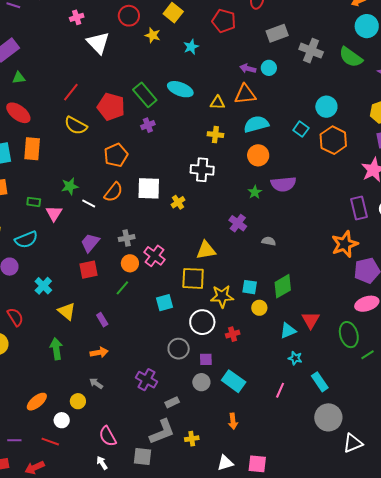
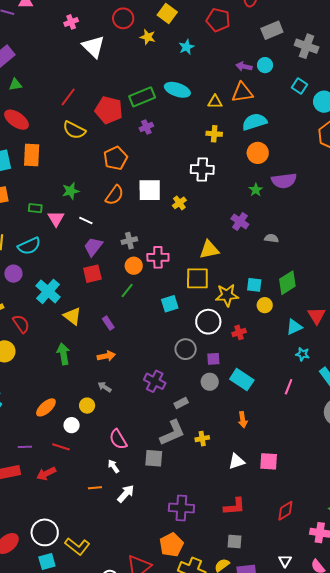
green rectangle: (145, 95) -> (142, 97), turned -70
cyan square: (301, 129) -> (299, 86), moved
white line: (89, 204) -> (86, 220), moved
pink cross: (154, 256) -> (158, 257), turned -35
cyan cross: (43, 286) -> (48, 291), size x1.4

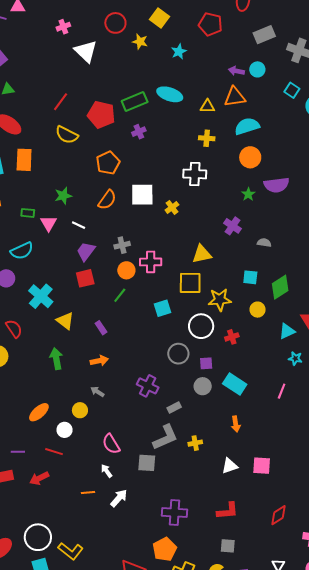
cyan square: (254, 285) -> (250, 277), moved

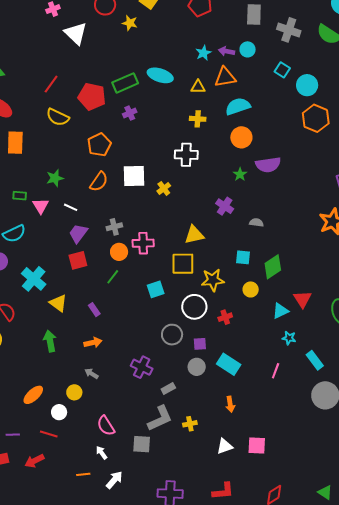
gray rectangle: (264, 35) -> (254, 15), turned -65
cyan star: (179, 52) -> (203, 53), moved

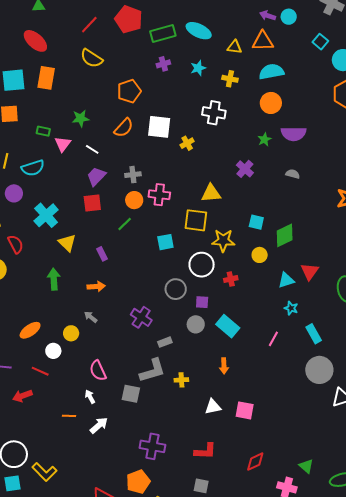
cyan star: (203, 53) -> (198, 68), moved
red pentagon: (92, 97) -> (129, 19), moved
gray semicircle: (256, 223) -> (293, 174), moved

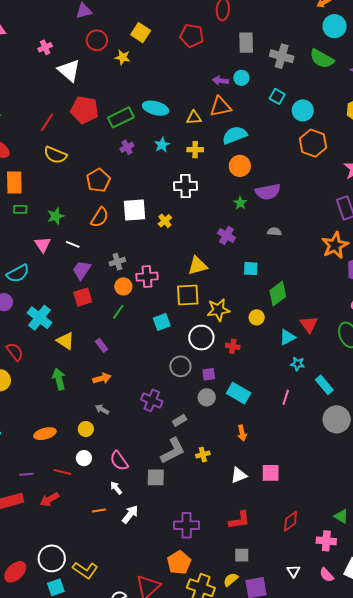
green rectangle: (43, 131) -> (20, 209), moved
cyan square: (256, 222) -> (251, 269), moved
red cross: (231, 279) -> (233, 346), turned 32
orange ellipse: (30, 330) -> (45, 434), turned 30
white circle: (53, 351) -> (84, 458), moved

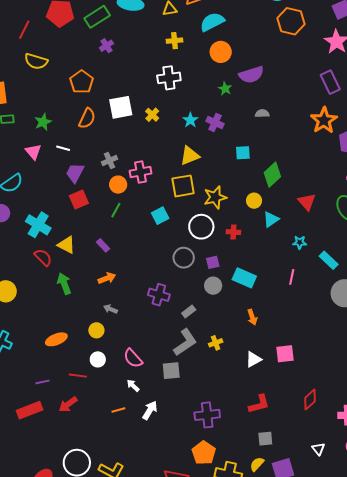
cyan star: (162, 145) -> (190, 120), moved
cyan triangle: (287, 337) -> (271, 219), moved
red semicircle: (15, 352) -> (43, 257), moved

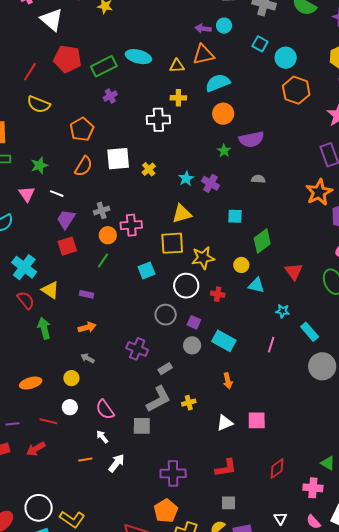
white cross: (169, 78) -> (158, 120), moved
cyan triangle: (271, 219) -> (256, 285), turned 42
purple rectangle: (103, 245) -> (87, 294), turned -40
purple square: (213, 262) -> (194, 322), turned 32

